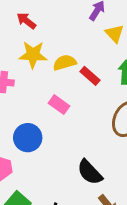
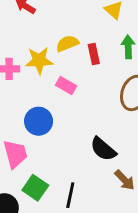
yellow star: (33, 55) -> (39, 60), moved
red rectangle: (90, 76) -> (94, 54), turned 42

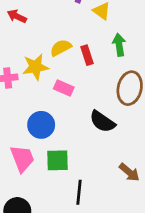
black semicircle: (103, 149) -> (102, 122), moved
green square: (35, 188) -> (58, 160), moved, turned -30

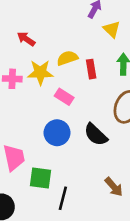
red arrow: (17, 16) -> (26, 39), moved
blue circle: (41, 125) -> (57, 133), moved
green square: (58, 160) -> (40, 178), moved

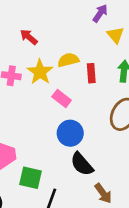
yellow star: (40, 72) -> (40, 72), turned 30
blue circle: (57, 133) -> (70, 133), moved
black semicircle: (96, 135) -> (82, 164), moved

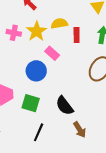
blue circle: (70, 133) -> (36, 71), moved
green square: (30, 178) -> (31, 103), moved

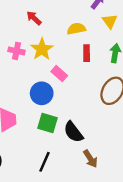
yellow semicircle: (59, 23) -> (76, 29), moved
green square: (31, 103) -> (47, 123), moved

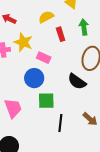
black semicircle: (73, 132) -> (77, 81), moved
black line: (45, 162) -> (60, 123), moved

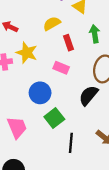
pink rectangle: (44, 58) -> (61, 68), moved
black semicircle: (77, 81) -> (88, 95), turned 96
green square: (46, 101) -> (54, 118), turned -36

